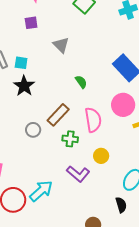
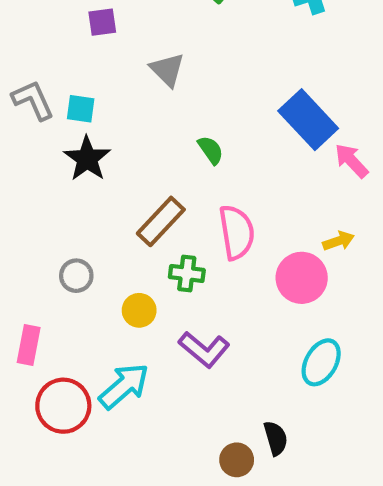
pink circle: (123, 105) -> (302, 278), moved
gray circle: (33, 130) -> (76, 276), moved
yellow circle: (101, 156) -> (139, 310), moved
black semicircle: (121, 205) -> (276, 438), moved

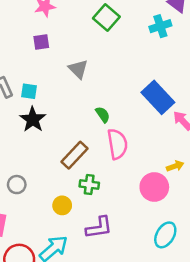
pink semicircle: (237, 232) -> (117, 144), moved
gray circle: (76, 276) -> (17, 185), moved
purple L-shape: (204, 349) -> (99, 228), turned -48

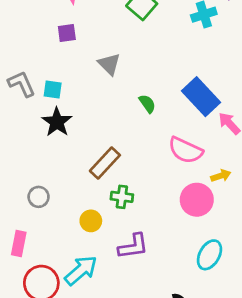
green semicircle: (103, 115) -> (147, 104), moved
pink semicircle: (117, 144) -> (185, 150), moved, turned 124

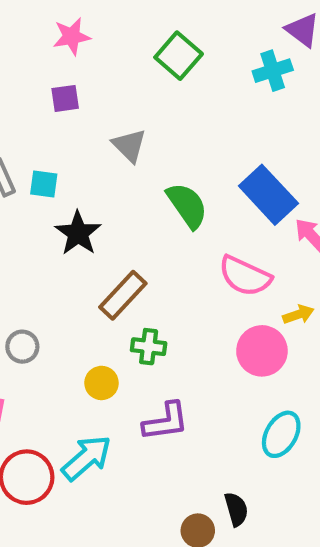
green semicircle: (147, 104) -> (187, 205), size x1.6
black star: (57, 122) -> (78, 233), moved

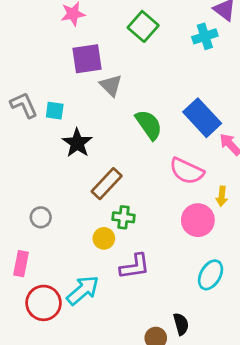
purple square: (65, 98) -> (87, 59), moved, size x1.6
yellow arrow: (298, 315) -> (222, 196), turned 114
yellow circle: (102, 383) -> (104, 238), moved

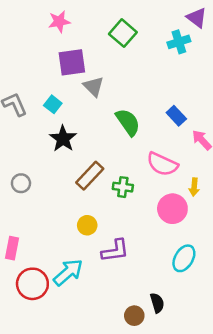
cyan square: (55, 111) -> (53, 104), moved, turned 30
blue rectangle: (202, 118) -> (176, 116), size x0.6
gray circle: (41, 217) -> (21, 183), moved
green cross: (123, 217) -> (123, 187), moved

